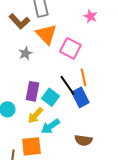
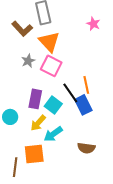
pink square: (70, 48) -> (51, 66), moved

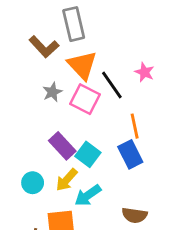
pink star: (93, 24) -> (144, 72), moved
black line: (70, 93) -> (112, 85), moved
purple rectangle: (35, 99) -> (62, 146), turned -54
cyan circle: (10, 117) -> (33, 183), moved

